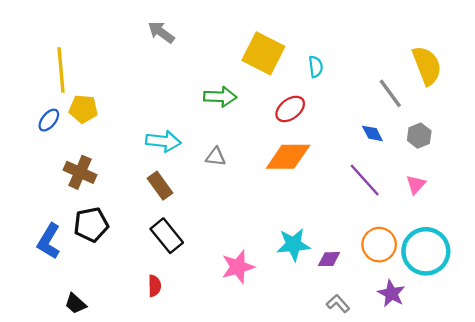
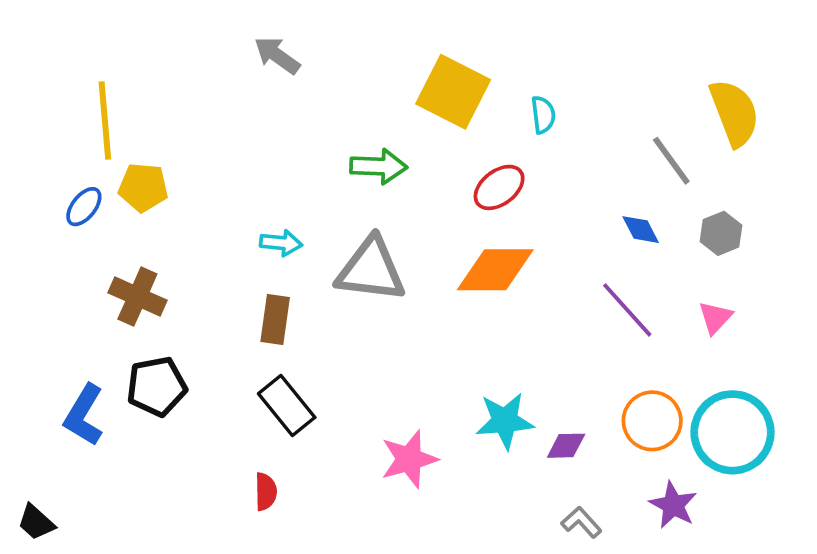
cyan arrow: (163, 141) -> (281, 243), size x0.7
gray triangle: (216, 157) -> (371, 270), size x2.0
brown rectangle: (160, 186) -> (275, 319), turned 44
black trapezoid: (76, 304) -> (36, 522), moved

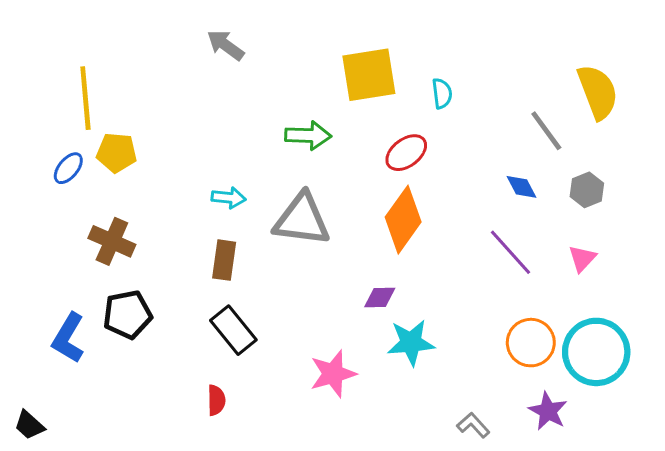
yellow square: (453, 92) -> (369, 75), turned -36
orange diamond: (495, 270) -> (403, 220), turned -54
purple diamond: (566, 446) -> (380, 297), moved

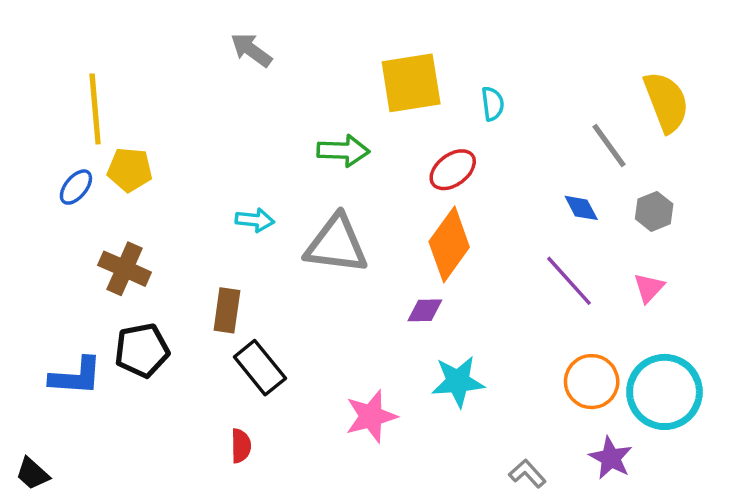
brown rectangle: (224, 260) -> (227, 310), moved
purple diamond: (380, 297) -> (425, 310), moved
blue L-shape: (68, 338) -> (76, 376), turned -117

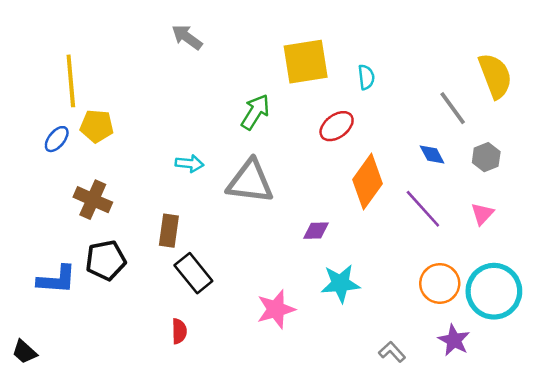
green arrow: (343, 151) -> (255, 112), turned -60
orange diamond: (449, 244) -> (368, 182), moved

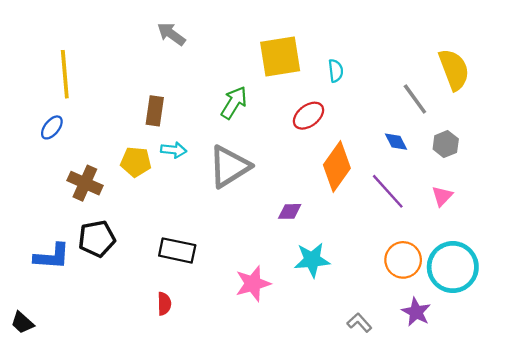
yellow pentagon: (97, 126) -> (136, 162), moved
gray triangle: (250, 182) -> (229, 166), turned -39
brown rectangle: (169, 231) -> (155, 111), moved
black rectangle: (193, 273) -> (177, 250), turned -39

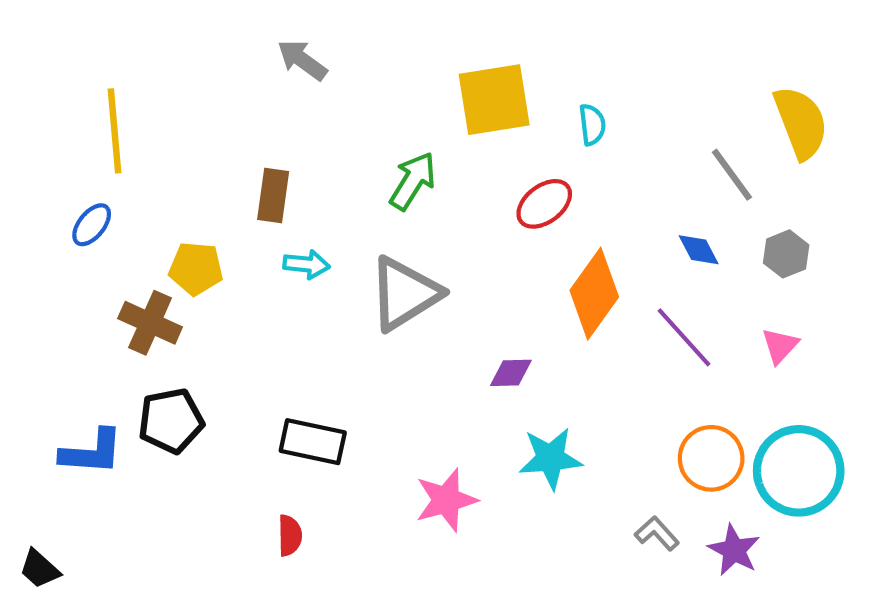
yellow pentagon: (136, 162) -> (196, 269), moved
gray L-shape: (359, 323) -> (657, 533), moved

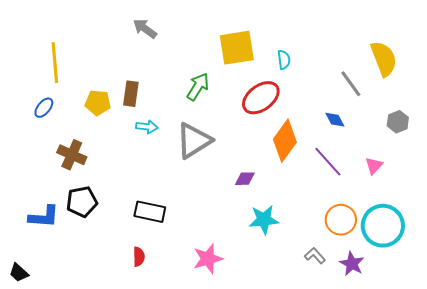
red ellipse: (544, 204) -> (261, 98), size x1.4
gray hexagon: (786, 254) -> (398, 122), moved
yellow pentagon: (196, 269) -> (98, 103), moved
pink star: (446, 500) -> (208, 259), moved

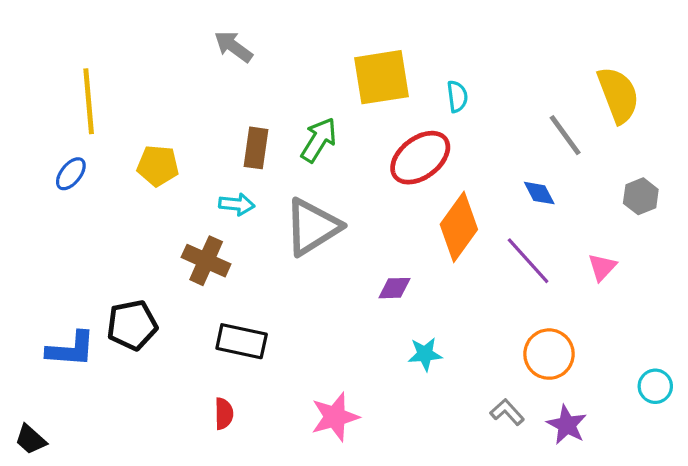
brown rectangle: (131, 94) -> (256, 148), moved
brown cross: (72, 155) -> (206, 261), moved
cyan star: (264, 220) -> (425, 354), size x0.7
cyan circle: (383, 226) -> (655, 386), moved, size x0.5

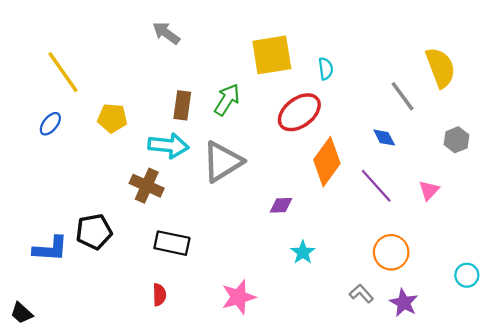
yellow line: (89, 101) -> (63, 72), turned -30
cyan arrow: (237, 204) -> (169, 146), size x1.6
cyan star: (425, 354) -> (303, 252), turned -30

